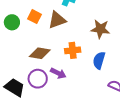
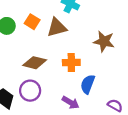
blue semicircle: (99, 60) -> (88, 84), moved
purple arrow: (58, 73) -> (71, 103), moved

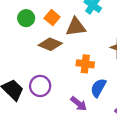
brown diamond: (35, 63) -> (50, 44), moved

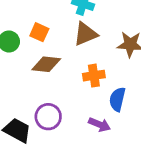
brown triangle: (76, 27) -> (85, 34), moved

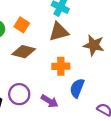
purple arrow: (99, 125) -> (50, 101), moved

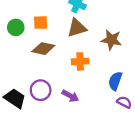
orange square: (22, 25) -> (41, 23), turned -32
blue semicircle: (77, 88) -> (115, 81), moved

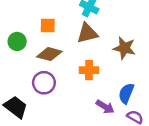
green circle: (16, 27) -> (17, 41), moved
purple circle: (41, 90) -> (44, 83), moved
purple arrow: (70, 96) -> (105, 107), moved

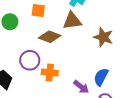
brown diamond: (49, 54) -> (50, 37), moved
orange cross: (89, 70) -> (50, 73), moved

